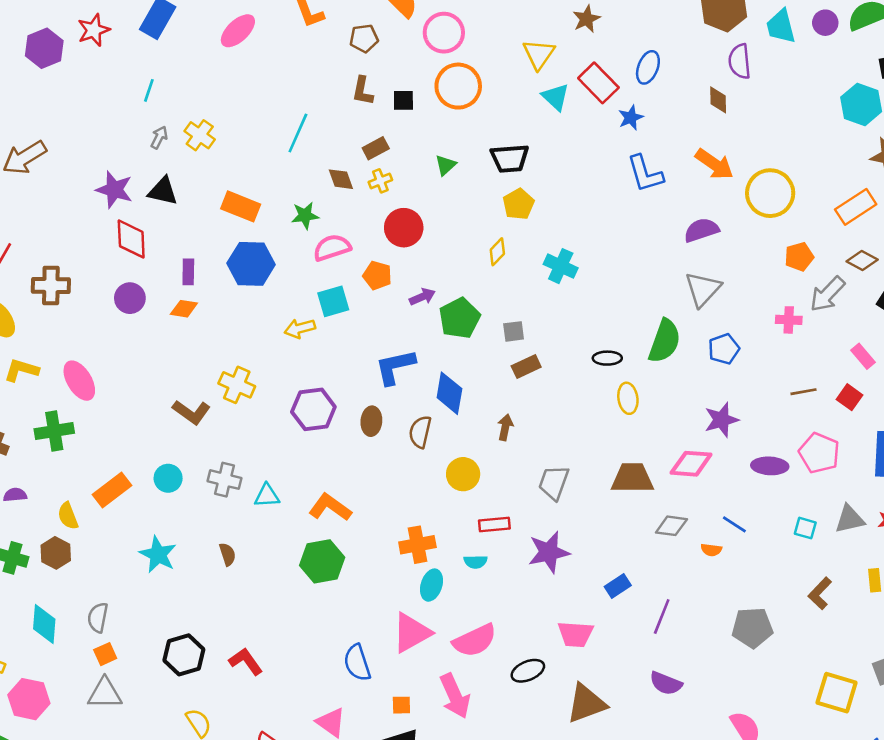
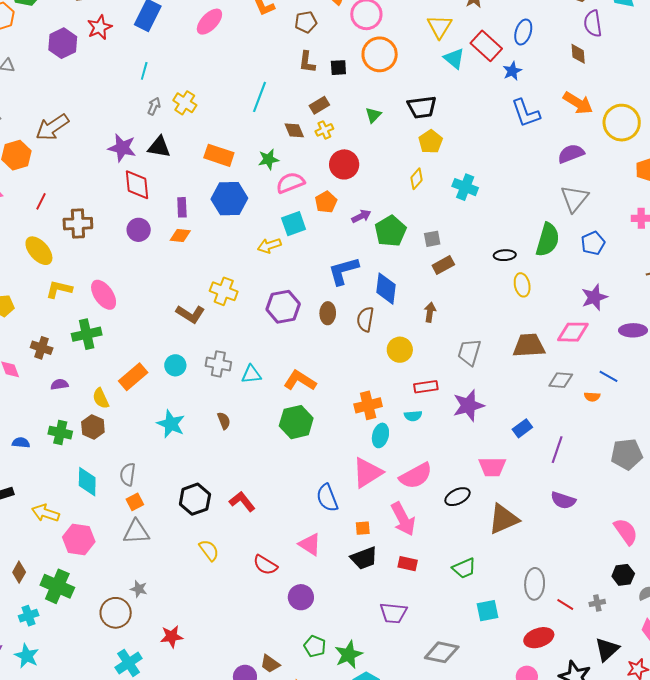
orange pentagon: (377, 275) -> (326, 202), turned 30

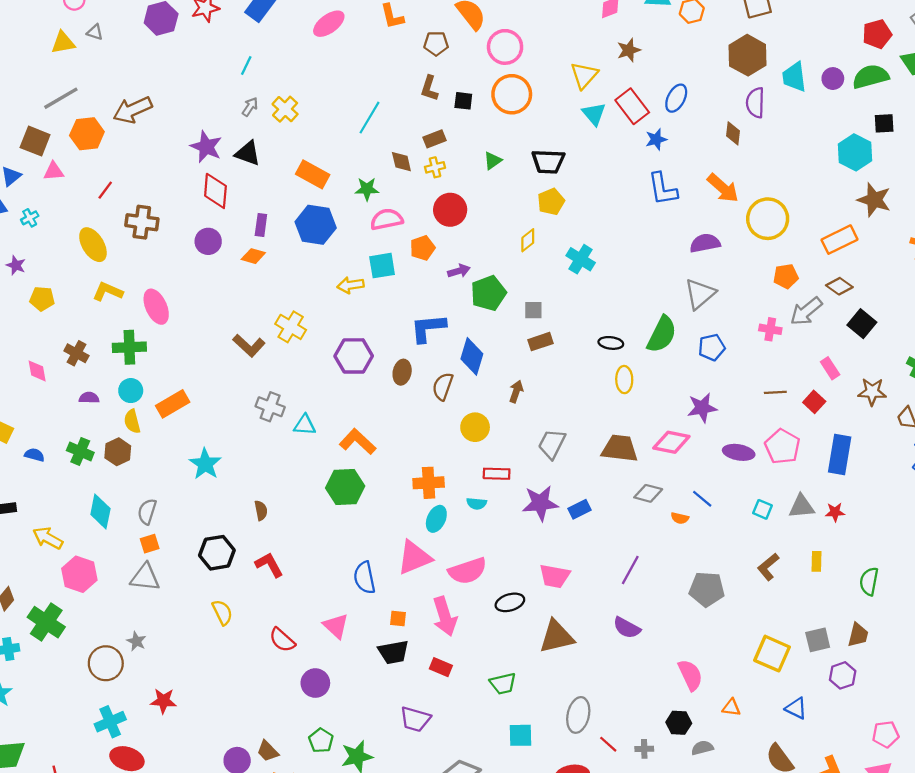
cyan circle: (175, 365) -> (131, 391), moved
brown semicircle: (224, 421) -> (261, 510), moved
blue rectangle: (522, 428) -> (579, 509), moved

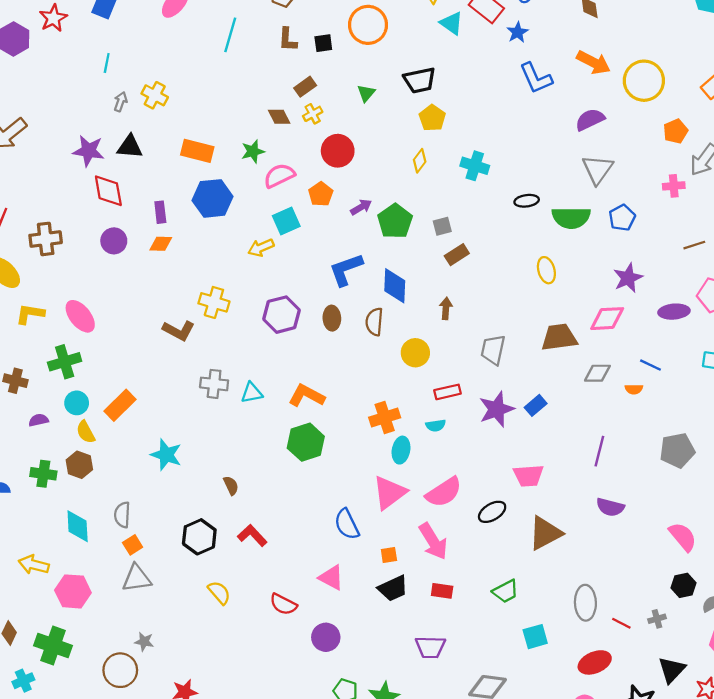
cyan line: (369, 118) -> (230, 35), moved
green semicircle: (662, 334) -> (571, 218), turned 78
black ellipse: (611, 343) -> (527, 201), moved

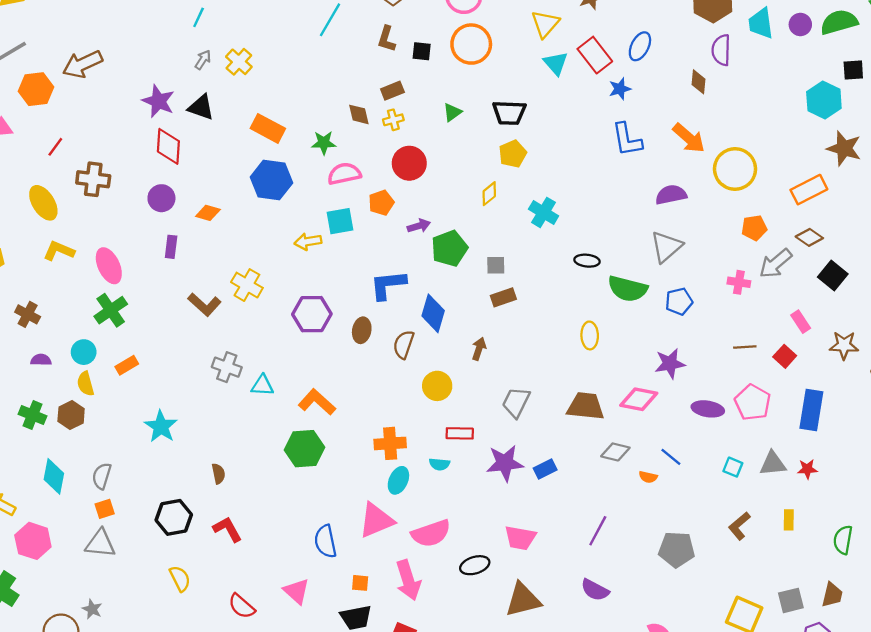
purple rectangle: (160, 212) -> (171, 247), moved
green cross: (65, 362) -> (111, 310), moved, turned -32
orange rectangle: (120, 405) -> (127, 365), size x0.7

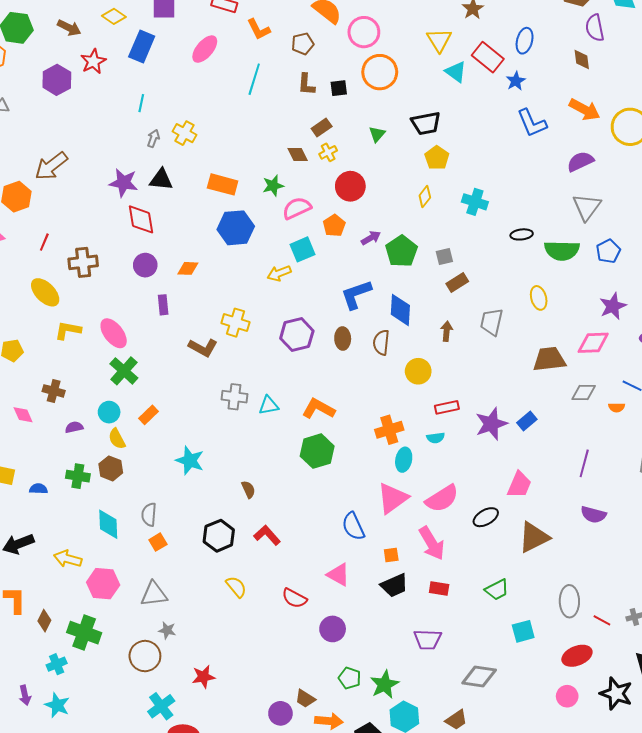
gray trapezoid: (516, 402) -> (492, 322), moved
pink trapezoid: (520, 538) -> (519, 485), turned -64
gray triangle: (100, 543) -> (154, 594), moved

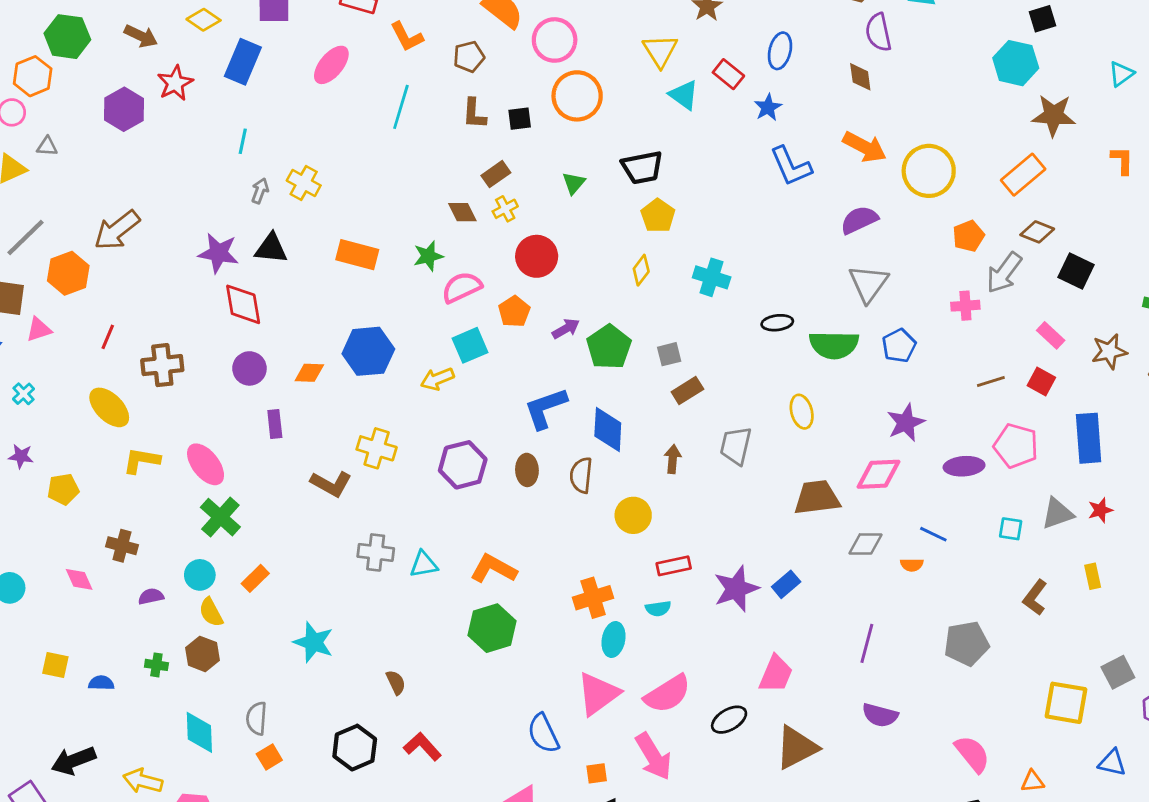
red rectangle: (488, 57) -> (728, 74), size x0.7
blue hexagon: (236, 228) -> (368, 351), moved
green cross: (78, 476) -> (156, 665), size x0.7

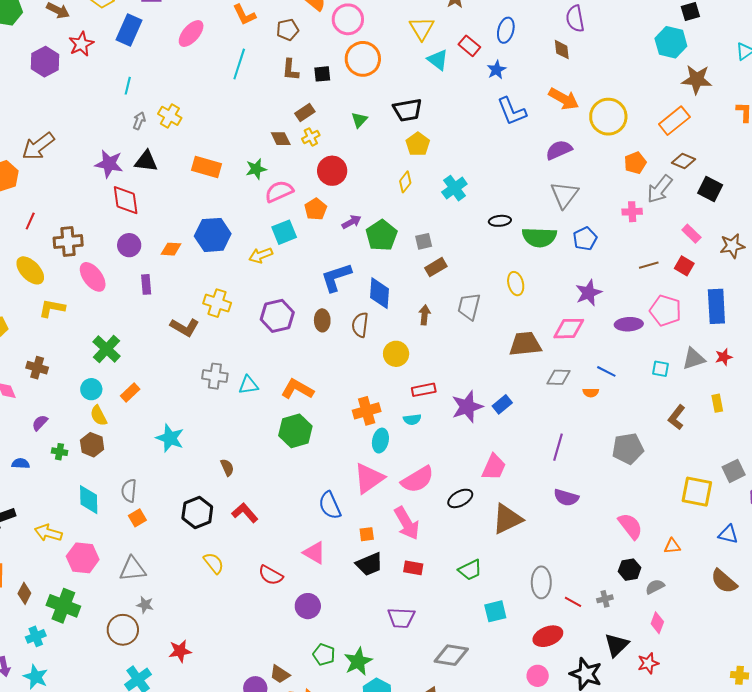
cyan cross: (712, 277) -> (454, 188), turned 35
pink ellipse: (206, 464) -> (93, 277), moved
purple semicircle: (151, 596) -> (40, 423), moved, turned -36

